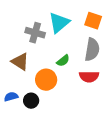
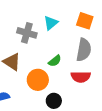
cyan triangle: (59, 23) -> (51, 23), size x0.7
black circle: (31, 101) -> (54, 101), moved

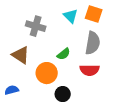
cyan triangle: (51, 23) -> (71, 16), moved, turned -35

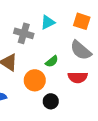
cyan triangle: (71, 16) -> (48, 22), moved, turned 49
gray semicircle: (93, 43) -> (81, 50), turned 120

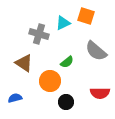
orange square: (82, 21) -> (86, 16), moved
red semicircle: (78, 77) -> (100, 93), moved

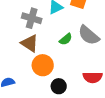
green semicircle: (67, 62) -> (66, 39), moved
brown triangle: (24, 63) -> (30, 43), moved

